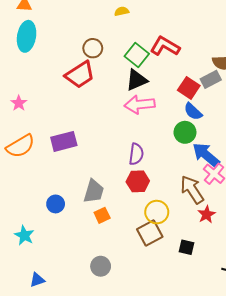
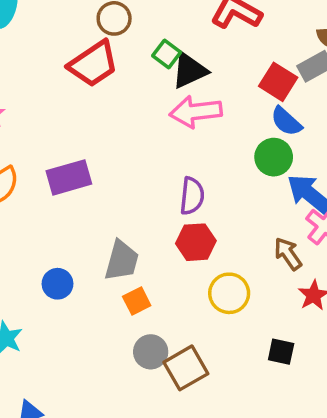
green square: (137, 55) -> (167, 54), moved, size x0.7
brown arrow: (192, 190) -> (288, 254), size x0.7
brown square: (150, 233) -> (186, 368), moved
gray circle: (101, 266) -> (151, 352), moved

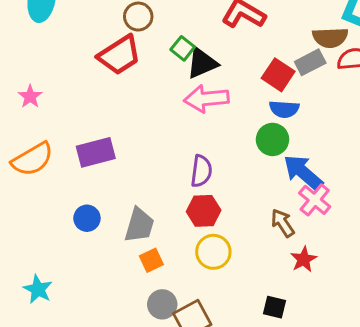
blue semicircle: (286, 121) -> (284, 109), turned -40
blue circle: (57, 284) -> (87, 218), moved
yellow circle: (229, 293) -> (213, 252), moved

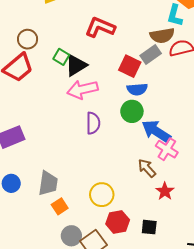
purple semicircle: (201, 171) -> (93, 123), moved
red hexagon: (204, 211) -> (118, 222), moved

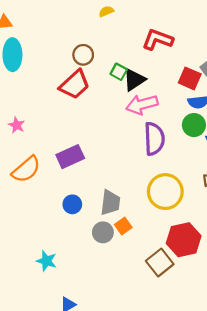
purple semicircle: (93, 123) -> (154, 139), size x1.4
yellow circle: (102, 195) -> (165, 192), moved, size x1.4
red hexagon: (118, 222) -> (184, 240), size x1.4
gray circle: (71, 236) -> (103, 232), moved

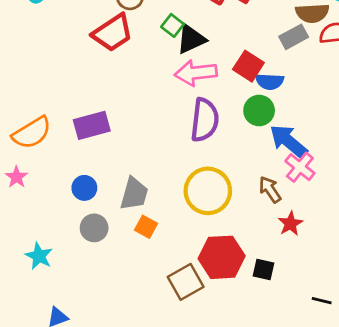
red square: (190, 78) -> (248, 66), moved
pink star: (17, 125) -> (17, 177), moved
orange square: (123, 226) -> (146, 227), turned -35
gray circle: (103, 232) -> (94, 228), moved

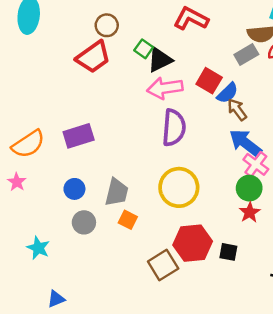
blue semicircle: (270, 81) -> (228, 93), turned -45
green circle: (259, 110) -> (249, 188), moved
brown arrow: (270, 190) -> (237, 110), moved

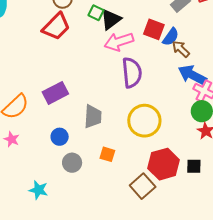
gray trapezoid: (117, 192) -> (93, 117), moved

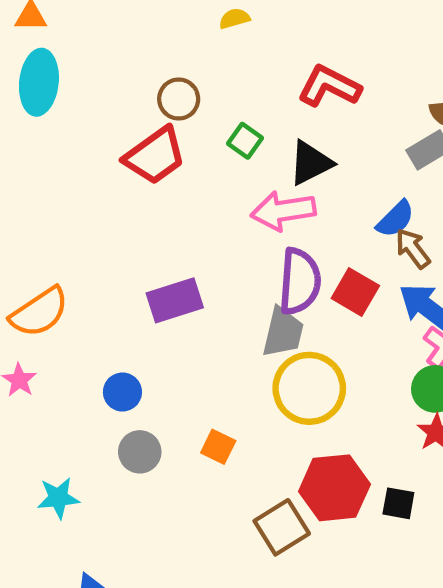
black triangle: (111, 19) -> (311, 163), moved
red square: (154, 29) -> (355, 292), moved
purple rectangle: (55, 93) -> (175, 300), moved
gray trapezoid: (93, 117) -> (283, 332), moved
cyan star: (38, 190) -> (58, 498), turned -30

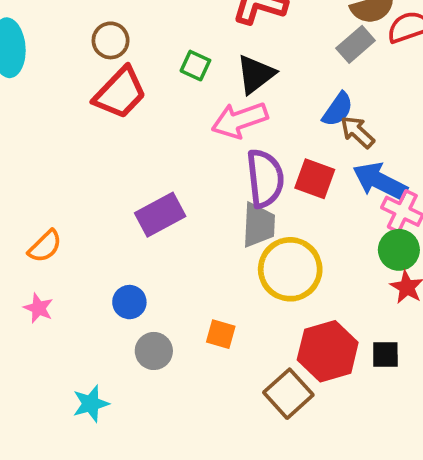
brown circle: (179, 99) -> (111, 40), moved
orange semicircle: (39, 312) -> (45, 246), size x0.7

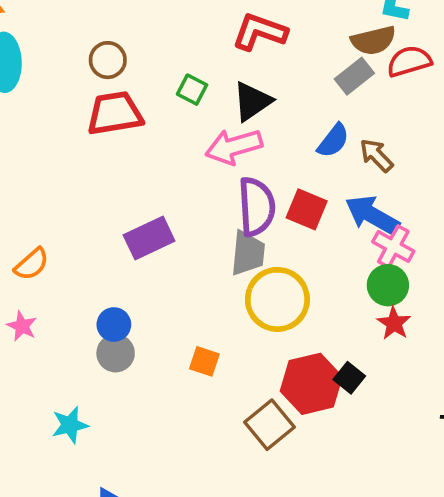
red trapezoid: (120, 93) -> (115, 113), turned -146
brown arrow: (357, 132) -> (376, 155), moved
gray circle: (154, 351) -> (116, 353), moved
black square: (385, 354) -> (349, 378), moved, turned 36

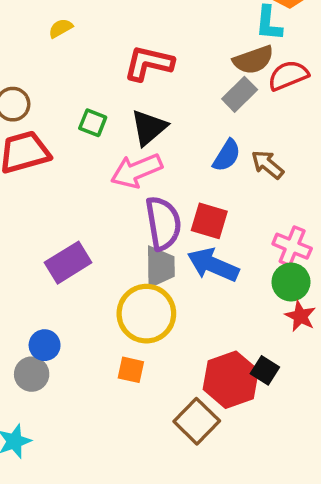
blue arrow: (372, 215) -> (213, 265), moved
yellow circle: (277, 299) -> (146, 314), moved
gray circle: (116, 353) -> (32, 374), moved

